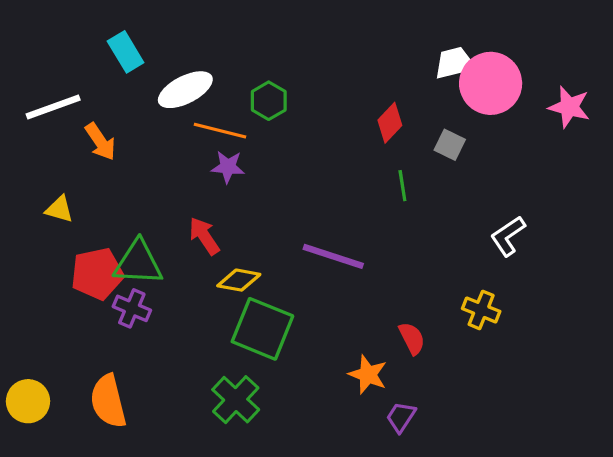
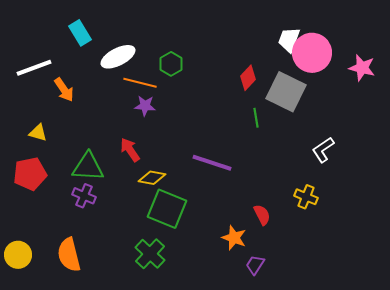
white trapezoid: (454, 63) -> (289, 40), turned -56
gray square: (450, 145) -> (286, 92), size x2.0
red pentagon: (97, 274) -> (30, 174), moved

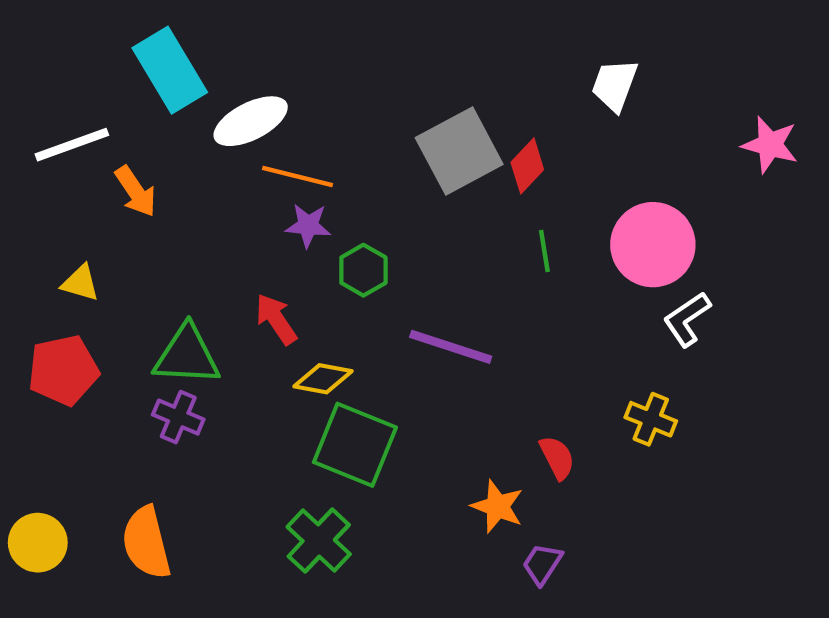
cyan rectangle: (80, 33) -> (170, 70), size x1.5
pink circle: (312, 53) -> (653, 245), moved
green hexagon: (171, 64) -> (363, 270), moved
gray square: (286, 92) -> (459, 151), moved, turned 36

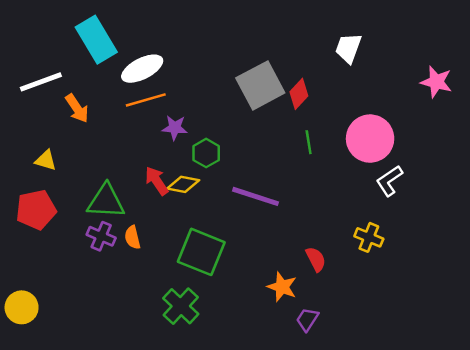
orange line: (297, 177) -> (146, 100), moved, turned -30
yellow diamond: (323, 379) -> (183, 184), moved
orange semicircle: (146, 543) -> (132, 237), moved, size x0.6

